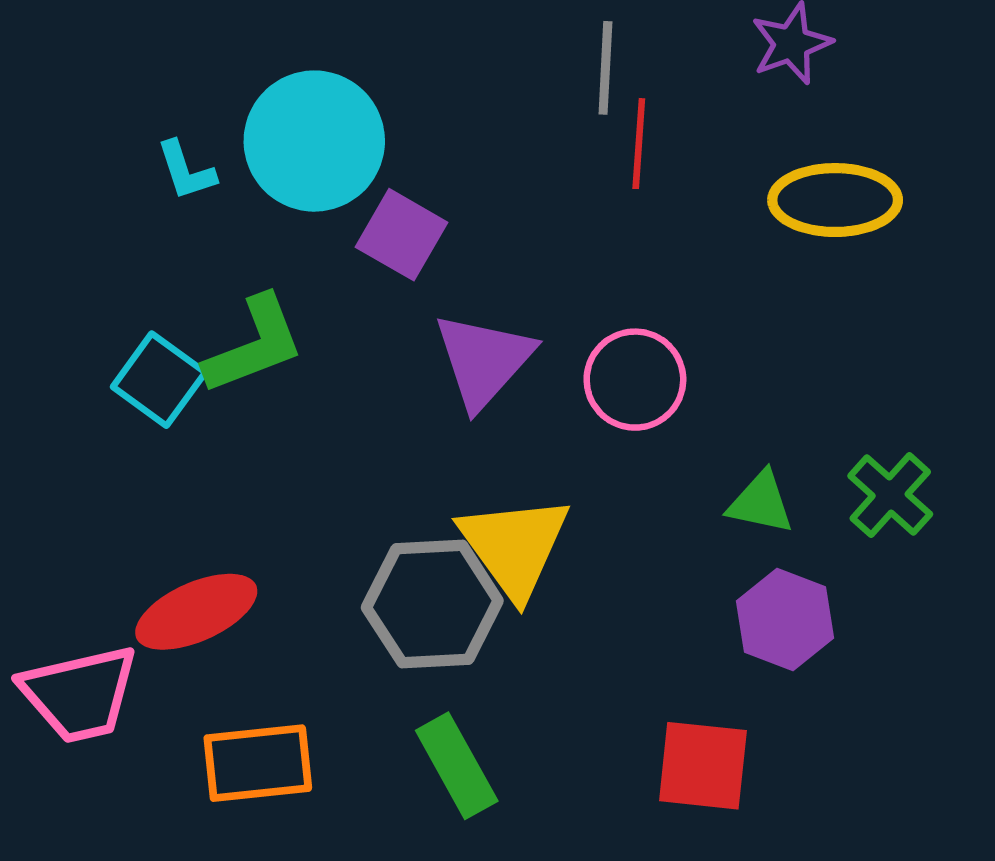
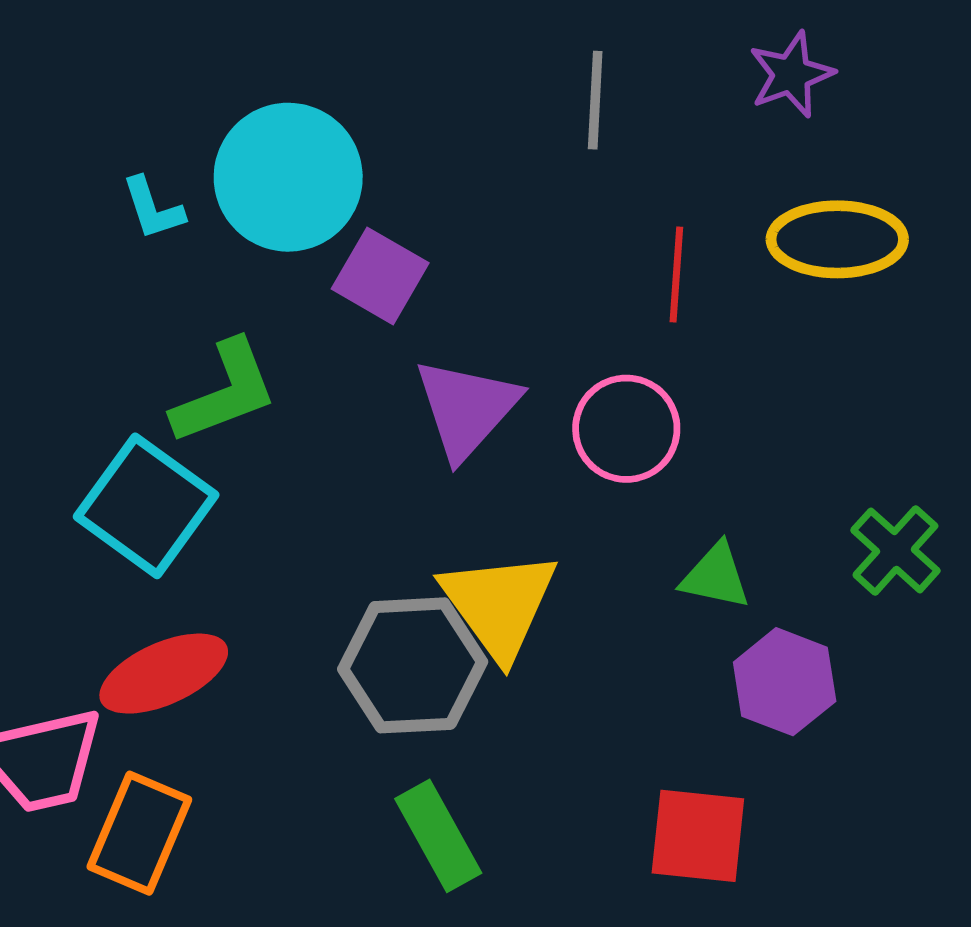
red line: (639, 144) -> (676, 275), moved
cyan square: (159, 380) -> (146, 506), moved, size x1.4
green triangle: (761, 503) -> (716, 576), moved
orange rectangle: (258, 763) -> (139, 833), moved, turned -61

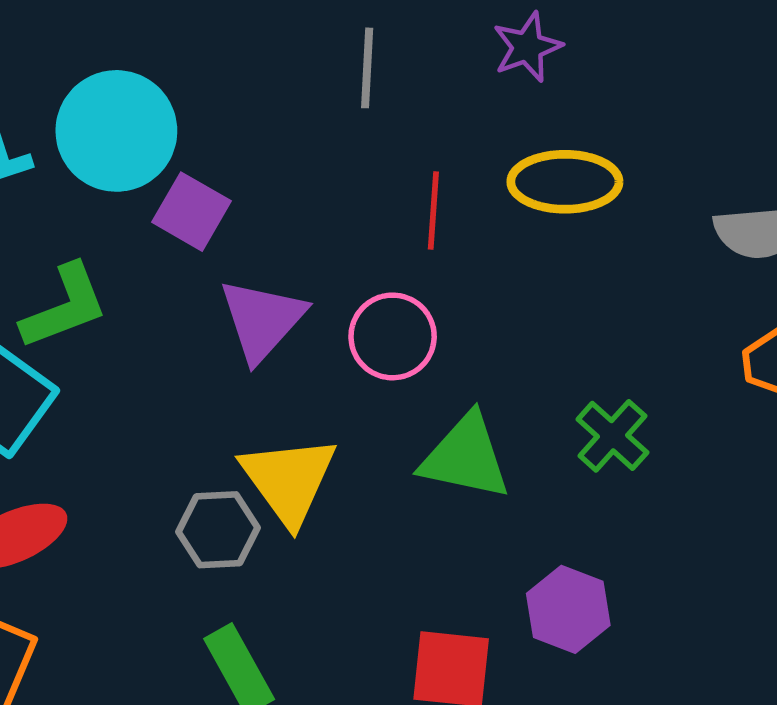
green triangle: (716, 576) -> (466, 457), size x1.6
gray hexagon: (413, 665) -> (218, 530), size x0.7
purple hexagon: (785, 682) -> (568, 609), moved

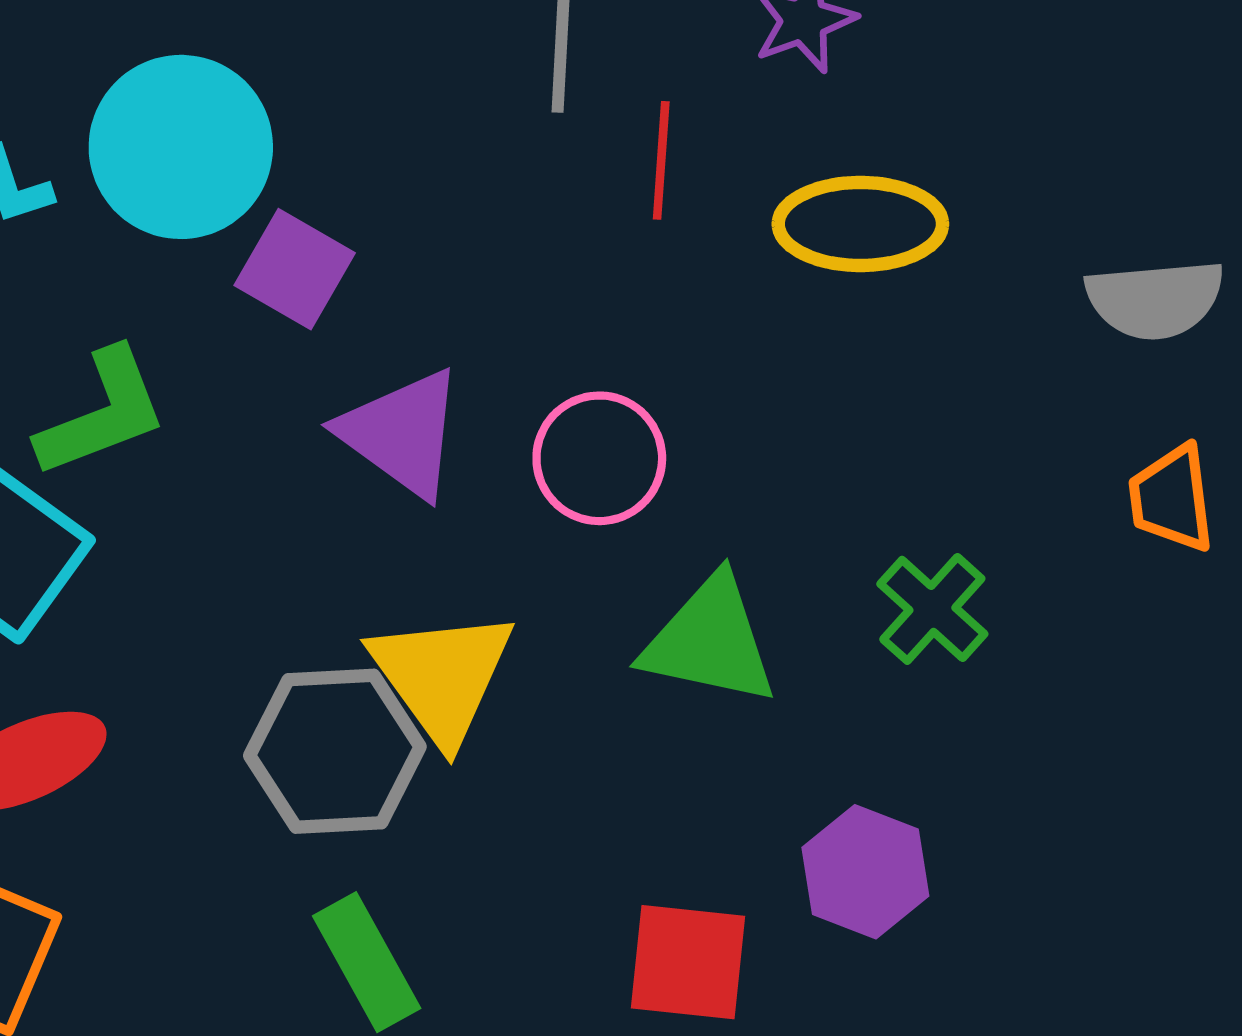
red line: (433, 210) -> (661, 160), moved
purple triangle: (262, 320) -> (402, 433), turned -36
gray hexagon: (218, 530) -> (335, 751), size x1.4

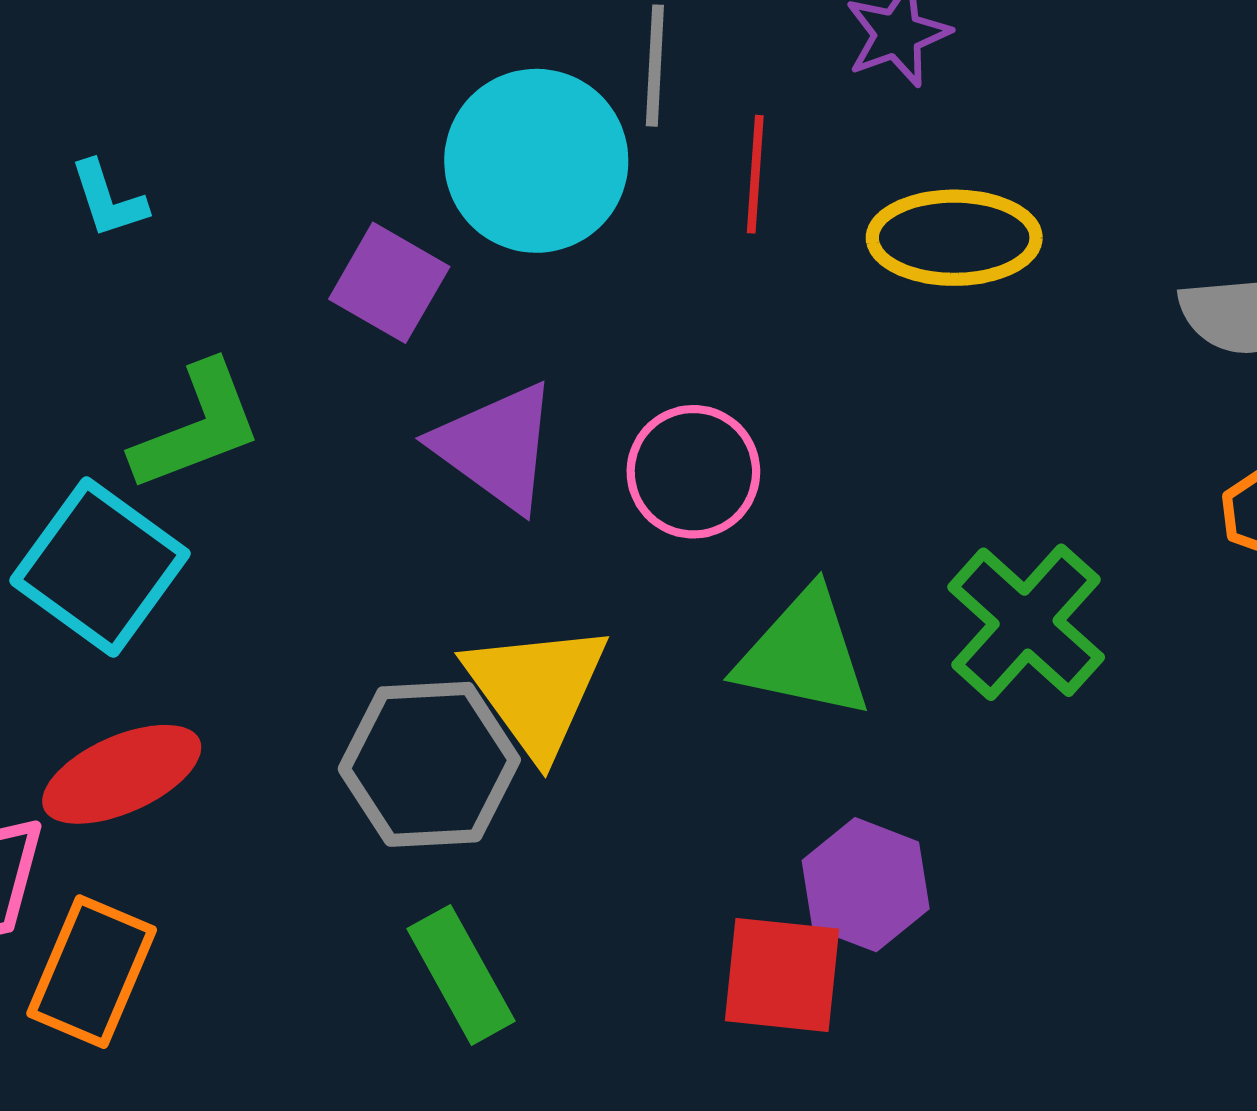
cyan circle: (181, 147) -> (536, 161), moved
green cross: (932, 609) -> (1026, 622), size x1.4
purple hexagon: (865, 872) -> (866, 885), moved

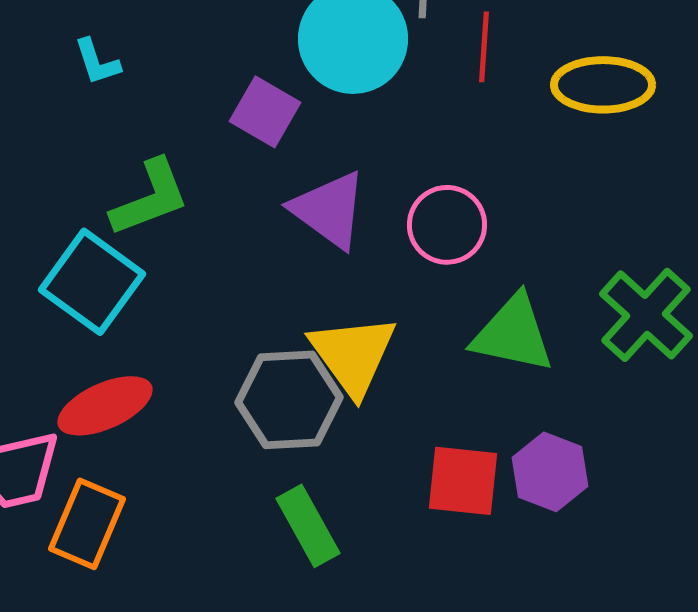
red square: (782, 975) -> (463, 481), moved

